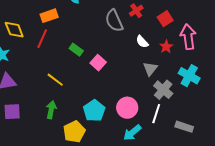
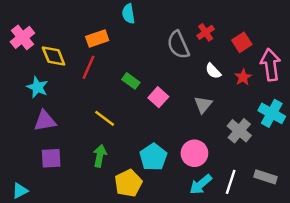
gray triangle: (150, 69) -> (203, 105), moved
white line: (156, 114) -> (231, 182), moved

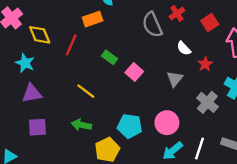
orange rectangle: (97, 39) -> (93, 19), moved
red star: (243, 77) -> (205, 64), moved
green arrow: (100, 156) -> (81, 125), turned -90
cyan pentagon: (153, 157) -> (130, 126), turned -30

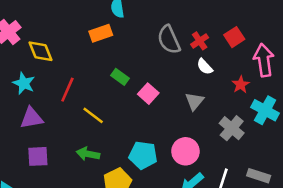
red cross: (177, 13) -> (200, 41), moved
red line: (71, 45) -> (67, 90), moved
red star: (205, 64) -> (241, 85), moved

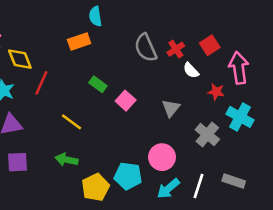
white semicircle: (205, 67) -> (191, 70), moved
red star: (241, 85) -> (216, 92), turned -30
red line: (67, 90) -> (41, 83), moved
cyan pentagon: (143, 155) -> (128, 176), moved

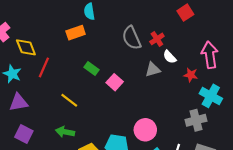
red square: (210, 45) -> (185, 13), moved
gray triangle: (171, 108) -> (153, 70), moved, turned 35
gray cross: (207, 135) -> (196, 120), moved, turned 36
purple square: (17, 162) -> (24, 134), turned 30

